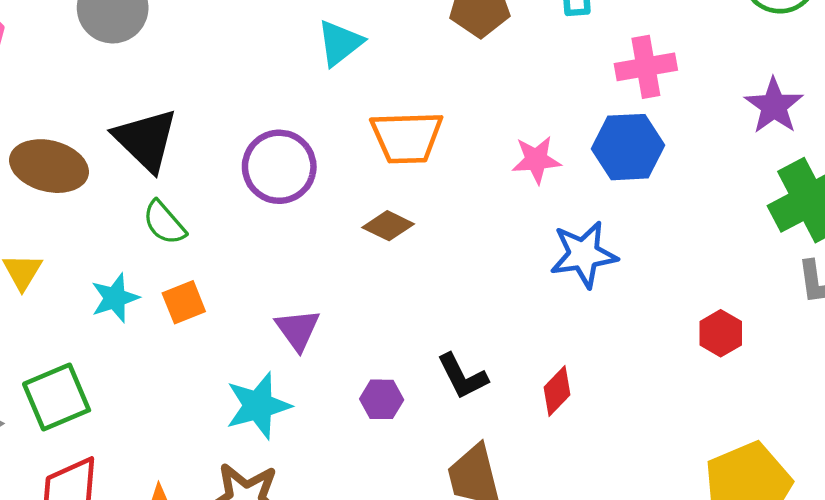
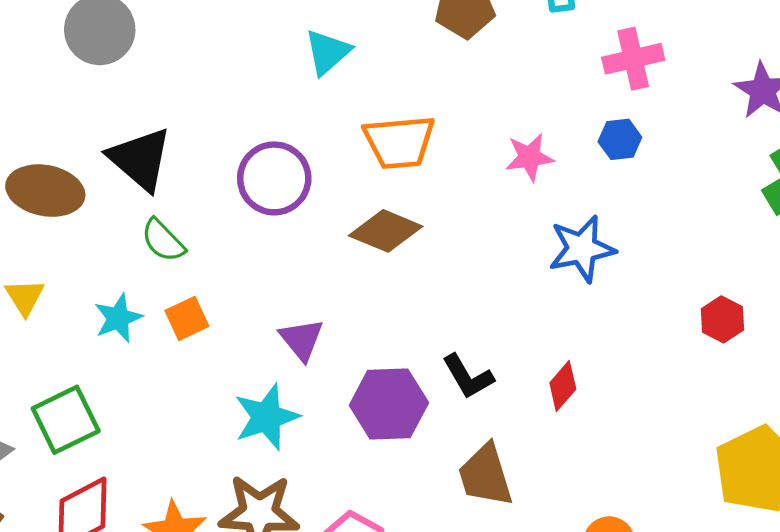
blue hexagon: (628, 147) -> (620, 139), size x0.6
brown diamond: (388, 226) -> (386, 231), size x1.4
purple hexagon: (382, 399) -> (389, 404), size x1.8

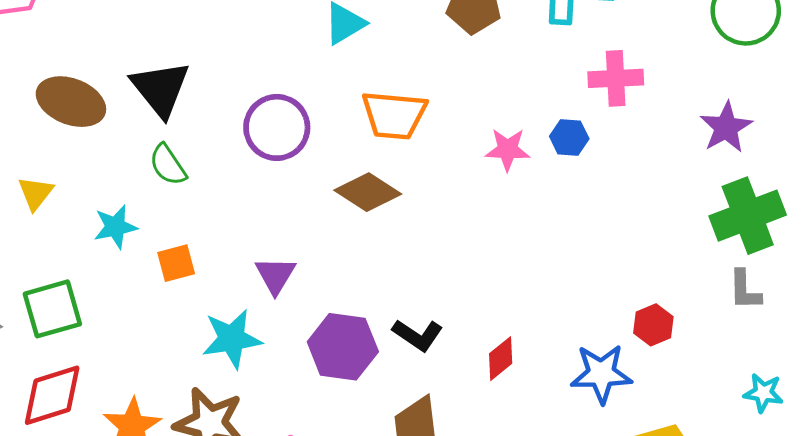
blue hexagon: (620, 139) -> (569, 137), moved
blue star: (582, 249) -> (601, 374), moved
orange square: (187, 318) -> (176, 263), moved
black L-shape: (468, 377) -> (418, 335), turned -36

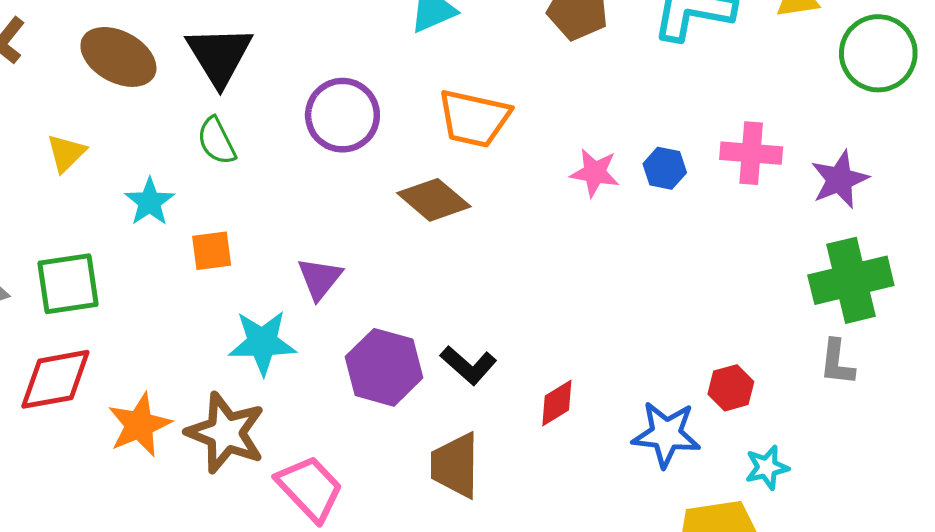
pink cross: (616, 78) -> (751, 153), moved
cyan star: (115, 227) -> (150, 202), turned -30
cyan star: (763, 393) -> (767, 467), moved, turned -30

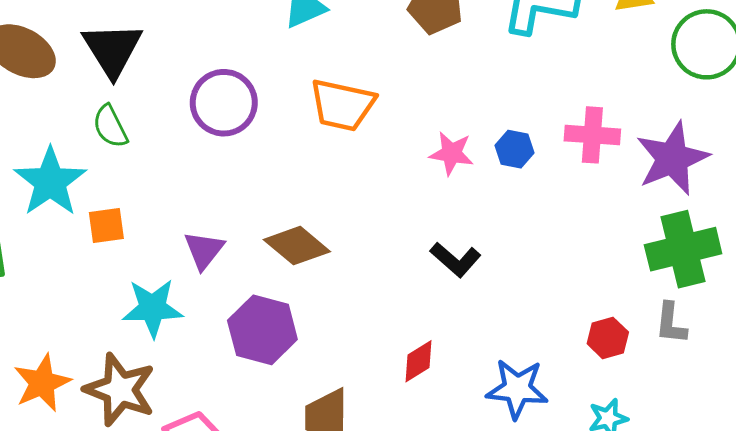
purple star: (840, 180) -> (672, 158), size x1.4
brown diamond: (434, 200) -> (297, 246), moved
cyan star: (150, 202) -> (50, 182), size x1.6
black L-shape: (469, 365) -> (455, 260), moved
red hexagon: (731, 388) -> (608, 338), moved

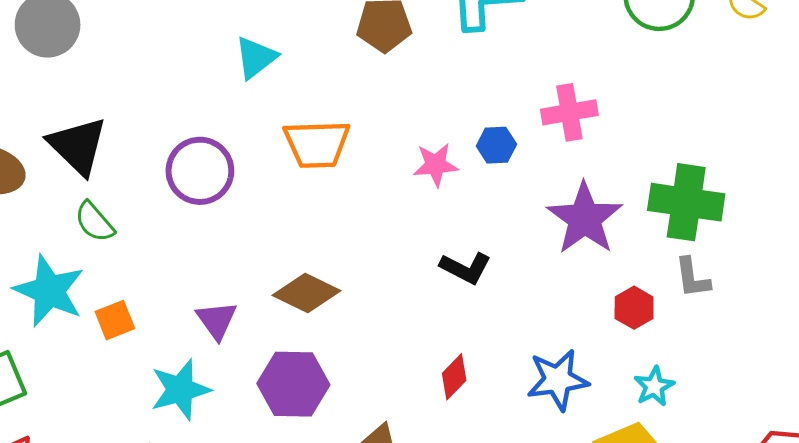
purple star: (672, 158) -> (585, 218), moved
green cross: (683, 249) -> (686, 202), turned 36

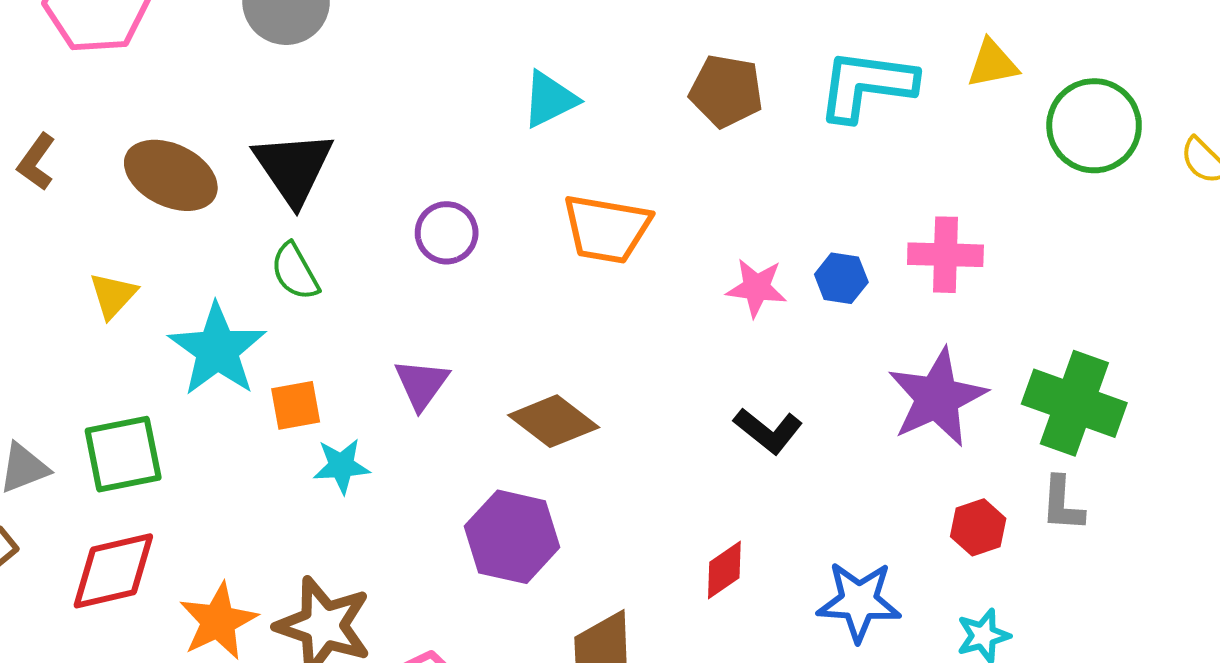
purple circle: (200, 171) -> (447, 233), size x0.7
purple triangle: (217, 320) -> (421, 384), moved
cyan star: (180, 390) -> (341, 466), moved, size x0.7

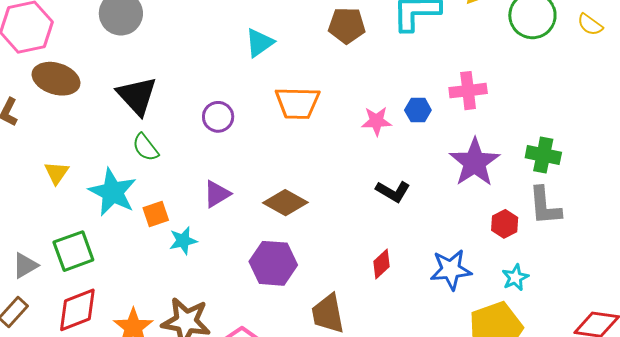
brown ellipse: (171, 175) -> (56, 79), moved
purple triangle: (421, 384) -> (217, 194), turned 32
green cross: (1074, 403) -> (543, 155), size x0.7
gray L-shape: (1062, 504) -> (545, 206), size x1.4

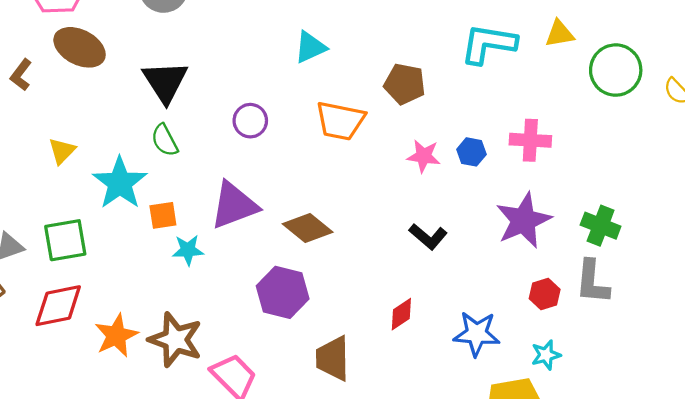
brown pentagon: (347, 25) -> (405, 84), moved
purple triangle: (217, 194) -> (234, 205), size x1.6

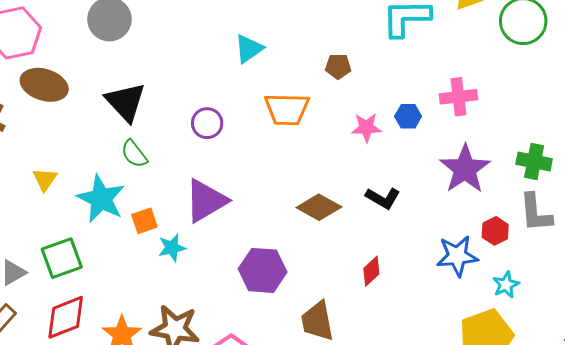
brown pentagon: (405, 84) -> (338, 66), size x0.7
brown diamond: (308, 228) -> (319, 207), moved
blue star: (477, 334) -> (457, 256), moved

